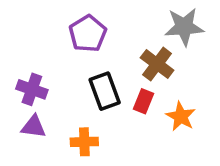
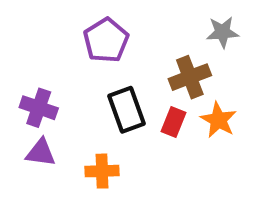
gray star: (184, 27) -> (223, 32), size x0.7
brown cross: (157, 64) -> (190, 77), turned 32
orange star: (181, 116) -> (218, 120), moved

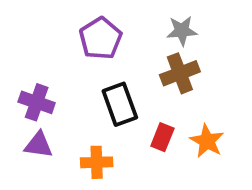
gray star: (223, 32) -> (182, 31), moved
orange star: (218, 120) -> (207, 141), moved
red rectangle: (173, 122) -> (162, 137), moved

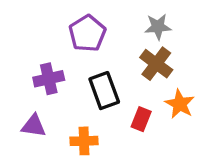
brown cross: (180, 73) -> (156, 64), turned -32
purple cross: (37, 102) -> (49, 79), moved, turned -32
orange star: (207, 141) -> (180, 104), moved

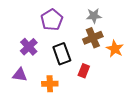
brown cross: (156, 64) -> (93, 38), turned 30
purple cross: (49, 79) -> (29, 47), turned -30
orange star: (180, 104) -> (115, 49), moved

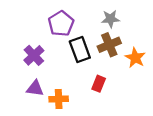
black rectangle: (62, 54) -> (80, 49), moved
purple triangle: (20, 75) -> (35, 88), moved

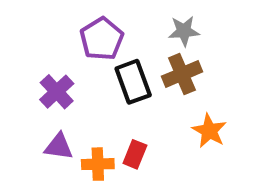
orange star: (135, 58) -> (209, 131), moved
red rectangle: (99, 84) -> (135, 154), moved

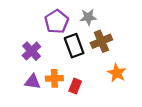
gray star: (184, 31) -> (88, 17), moved
orange cross: (98, 164) -> (54, 78), moved

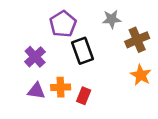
gray star: (88, 17) -> (112, 19), moved
brown cross: (101, 41) -> (137, 40), moved
orange star: (117, 73) -> (141, 75), moved

